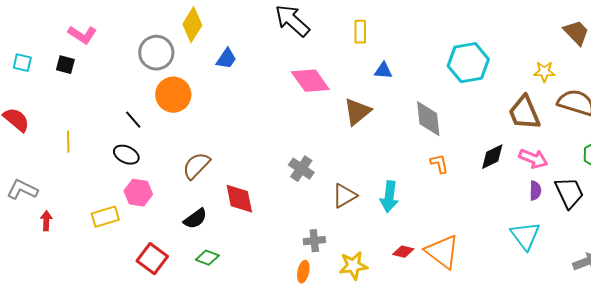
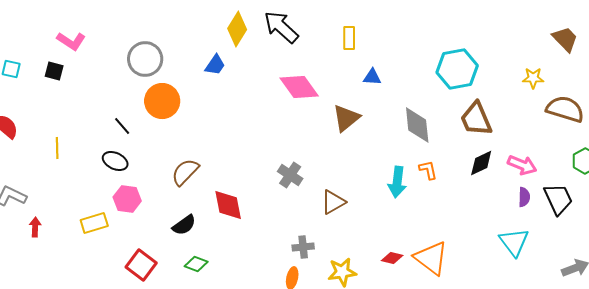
yellow diamond: (192, 25) -> (237, 29), moved
brown trapezoid: (524, 113) -> (476, 119), moved
cyan arrow: (389, 197) -> (397, 182), moved

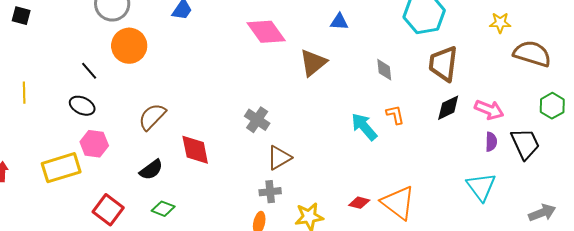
brown trapezoid: (476, 119) -> (443, 64), turned 30
gray diamond: (417, 125) -> (384, 70), size x0.6
cyan arrow: (397, 182) -> (364, 127), turned 132
brown triangle: (333, 202) -> (279, 158), moved
yellow rectangle: (94, 223) -> (61, 168), size x1.4

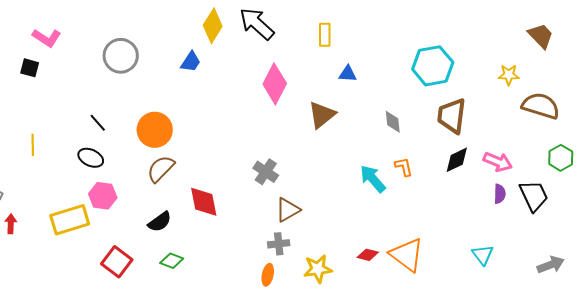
pink diamond: (266, 32) -> (275, 84), turned 63
orange circle: (129, 46) -> (155, 130), moved
cyan triangle: (481, 187) -> (483, 255), moved, size x0.7

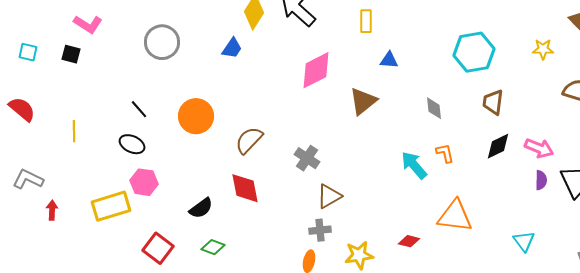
yellow star: (509, 75) -> (543, 49), moved
pink diamond: (275, 84) -> (316, 70), turned 36
brown trapezoid: (452, 116) -> (493, 102), size x0.7
brown semicircle: (161, 169) -> (249, 140), moved
orange triangle: (407, 255) -> (455, 216), moved, turned -30

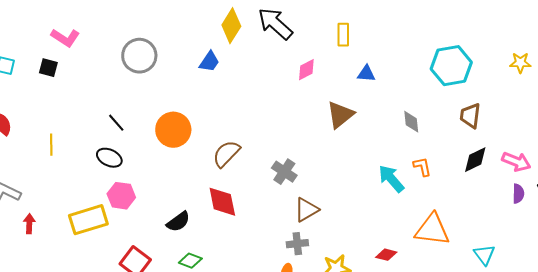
pink diamond: (316, 70) -> (306, 70), moved, size x0.6
cyan triangle: (524, 241) -> (484, 255), moved

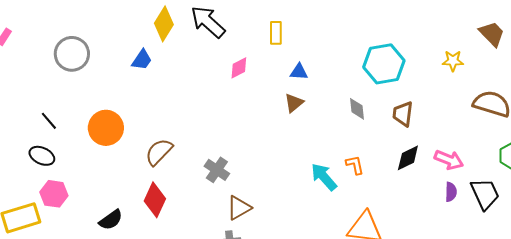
brown triangle: (340, 115) -> (294, 103), moved, size x0.7
gray diamond: (411, 122) -> (357, 109), moved
red diamond: (222, 202) -> (155, 200), turned 36

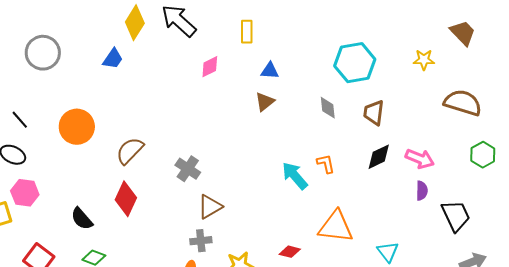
black trapezoid: (485, 194) -> (456, 216), moved
black semicircle: (111, 220) -> (82, 219), turned 85

